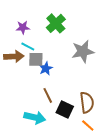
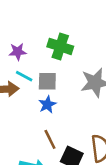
green cross: (56, 23) -> (60, 46), turned -30
gray square: (36, 59) -> (47, 81), moved

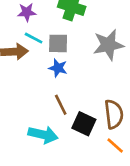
blue star: (47, 105) -> (58, 68), turned -30

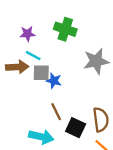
gray square: (58, 43) -> (41, 73), moved

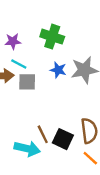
blue star: (54, 81) -> (58, 70), moved
brown line: (56, 112) -> (43, 134), moved

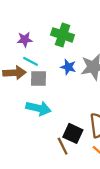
brown line: (43, 134) -> (63, 146), moved
cyan arrow: (27, 149) -> (38, 108), moved

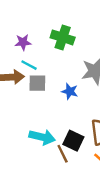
blue star: (68, 67) -> (70, 91), moved
cyan arrow: (38, 108) -> (42, 137), moved

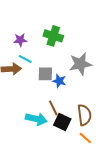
gray square: (37, 83) -> (45, 74), moved
brown line: (63, 154) -> (53, 108), moved

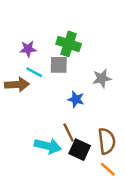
gray star: (80, 64) -> (102, 78), size x0.7
gray square: (45, 74) -> (59, 65), moved

